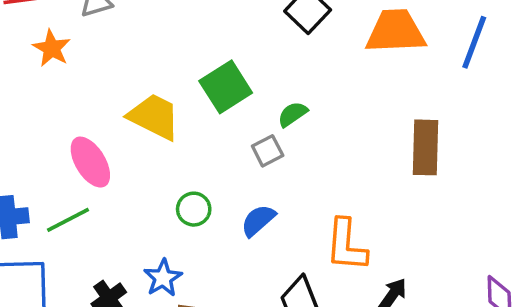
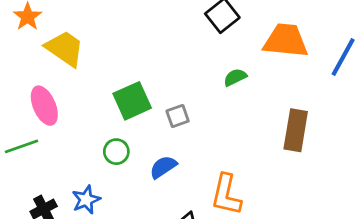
green square: (226, 87) -> (132, 101), moved
green semicircle: (293, 114) -> (235, 77), moved
yellow trapezoid: (154, 117) -> (65, 49), moved

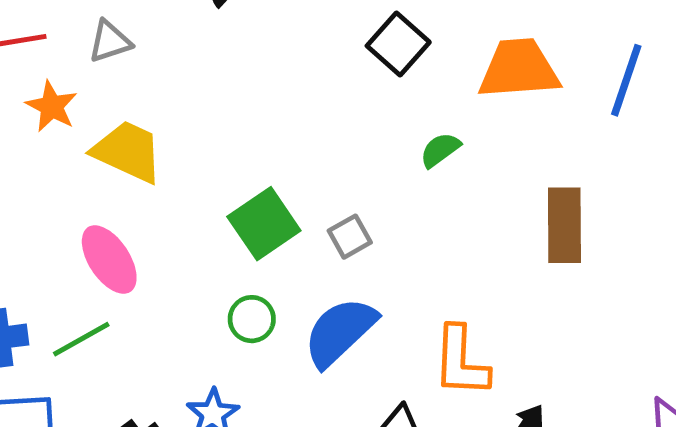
blue semicircle: (163, 167) -> (340, 332), size x1.6

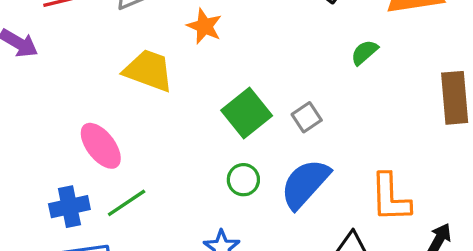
orange star: (52, 106) -> (204, 26), moved
pink ellipse: (109, 260) -> (101, 146), moved

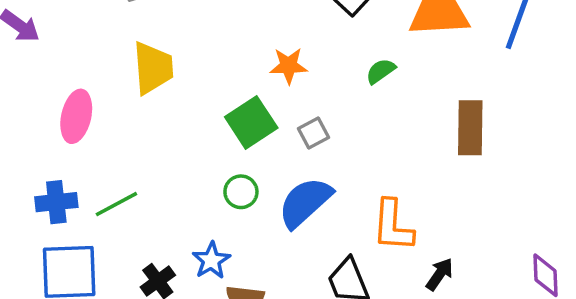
orange star: (204, 26) -> (289, 66), moved, turned -30
yellow trapezoid: (148, 71) -> (153, 68), turned 60
pink ellipse: (101, 146) -> (76, 116), moved, turned 45

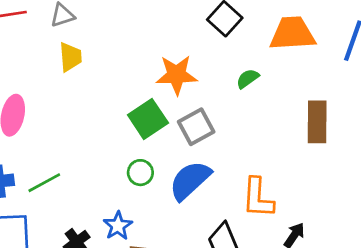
orange star: (289, 66) -> (176, 75), size x1.4
yellow trapezoid: (153, 68) -> (70, 57), moved, size x0.7
gray square: (314, 133) -> (196, 127), size x1.5

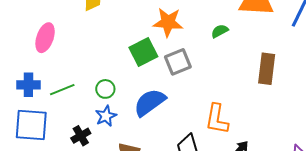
green circle: (140, 173) -> (105, 89), moved
blue semicircle: (190, 180) -> (150, 102), moved
blue star: (118, 226) -> (106, 116), moved

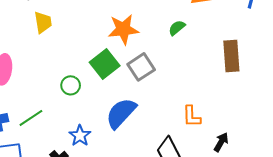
green circle: (105, 89) -> (71, 85), moved
orange L-shape: (217, 119) -> (192, 116), size x0.7

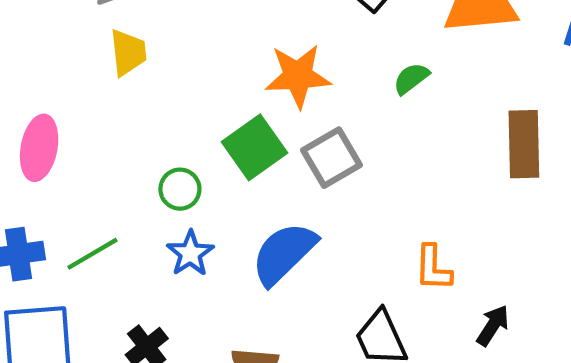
blue star: (80, 136) -> (190, 253), moved

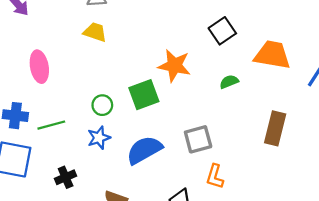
yellow trapezoid: (128, 53) -> (95, 32), turned -80
pink ellipse: (39, 148) -> (39, 67), turned -36
gray square: (332, 158) -> (198, 139), moved

